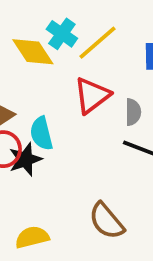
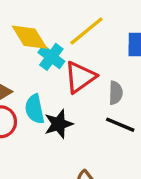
cyan cross: (62, 34) -> (51, 57), moved
black star: (25, 159) -> (59, 124), moved

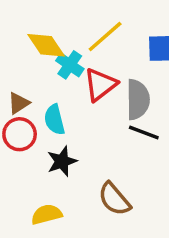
gray semicircle: (116, 93) -> (138, 100), size x1.6
black star: (59, 124) -> (62, 161), moved

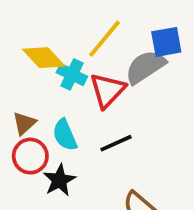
gray semicircle: (138, 100) -> (145, 67), moved, turned -114
black line: (144, 133) -> (116, 143), moved, turned -36
black star: (62, 161) -> (59, 180), moved

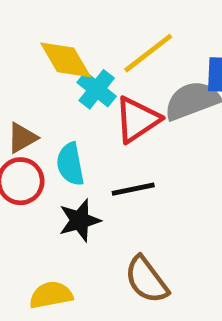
black star: (59, 180) -> (80, 220), moved

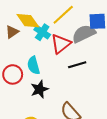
brown triangle: (22, 138) -> (12, 32), moved
black line: (133, 189) -> (77, 65), moved

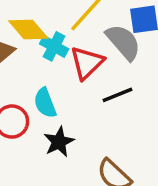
gray semicircle: (84, 34) -> (123, 42), turned 80

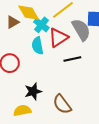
cyan semicircle: (45, 103) -> (37, 46), moved
black star: (59, 142) -> (33, 91), moved

